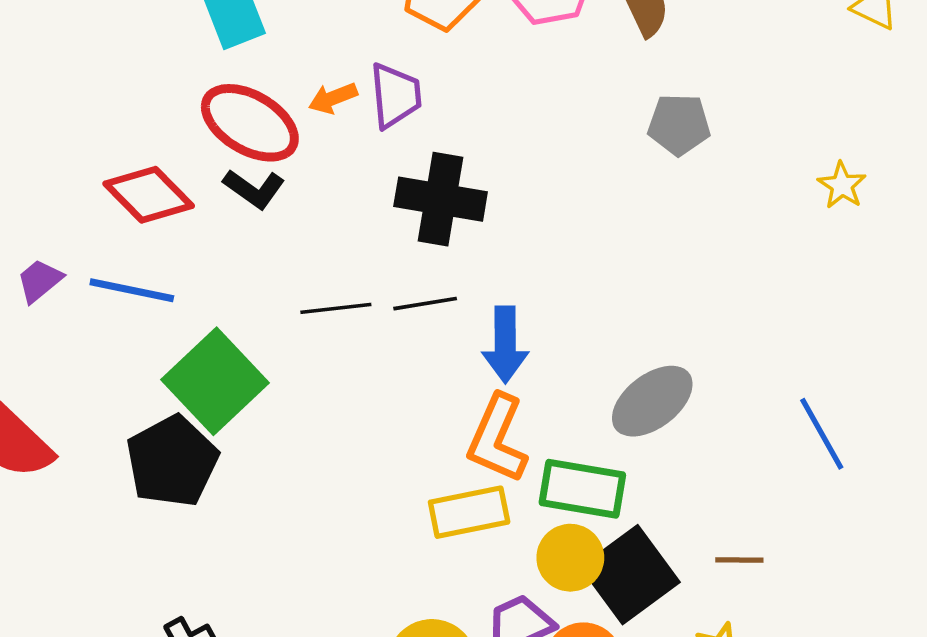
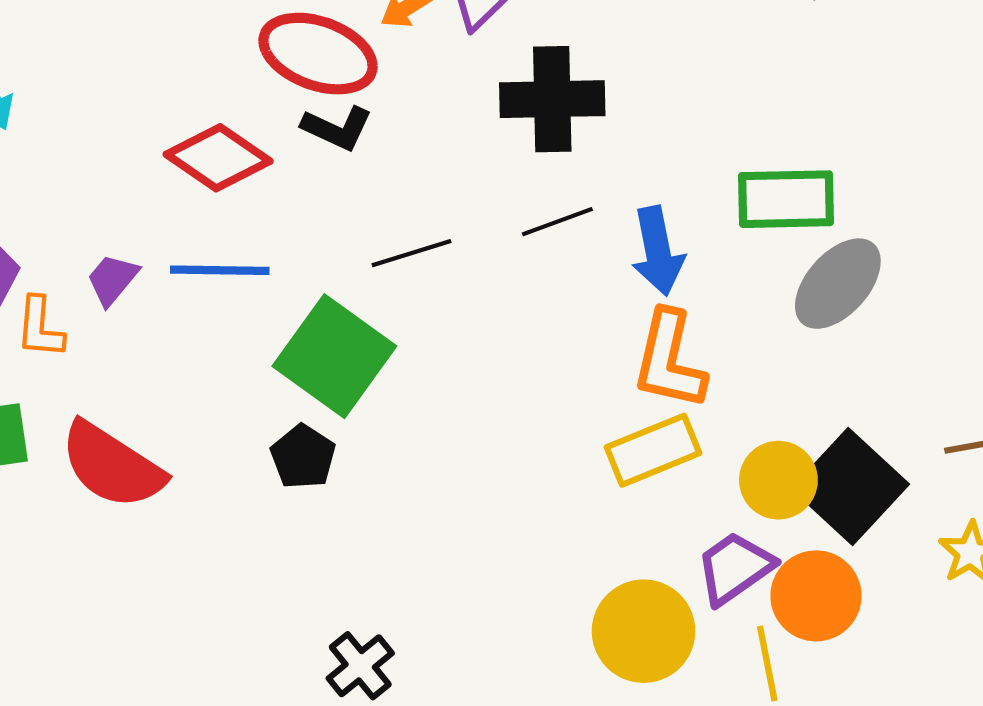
black line: (336, 308) -> (412, 253), moved
black pentagon: (172, 461) -> (303, 457), size x0.6
green rectangle: (582, 489) -> (786, 199), moved

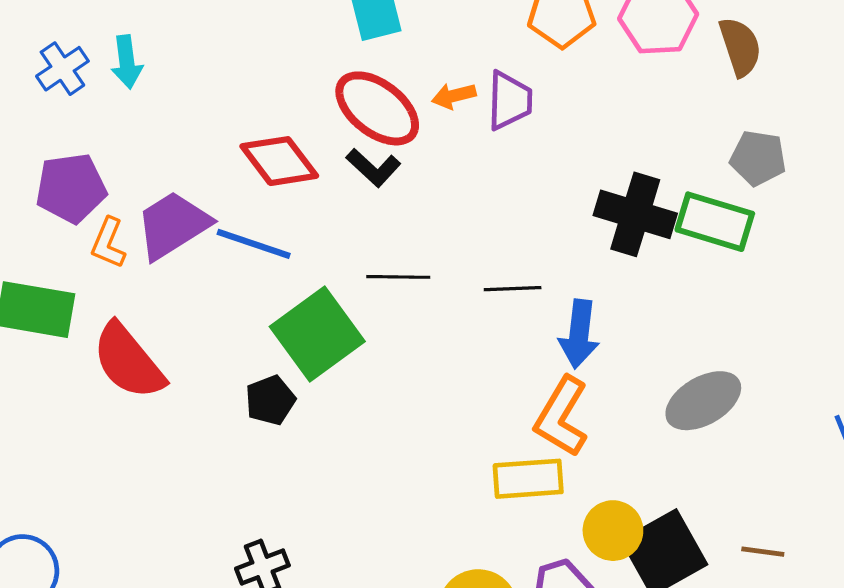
black cross: (552, 99) -> (635, 214), moved
green rectangle: (786, 199) -> (715, 222), moved
purple trapezoid: (112, 279) -> (173, 225), size x1.8

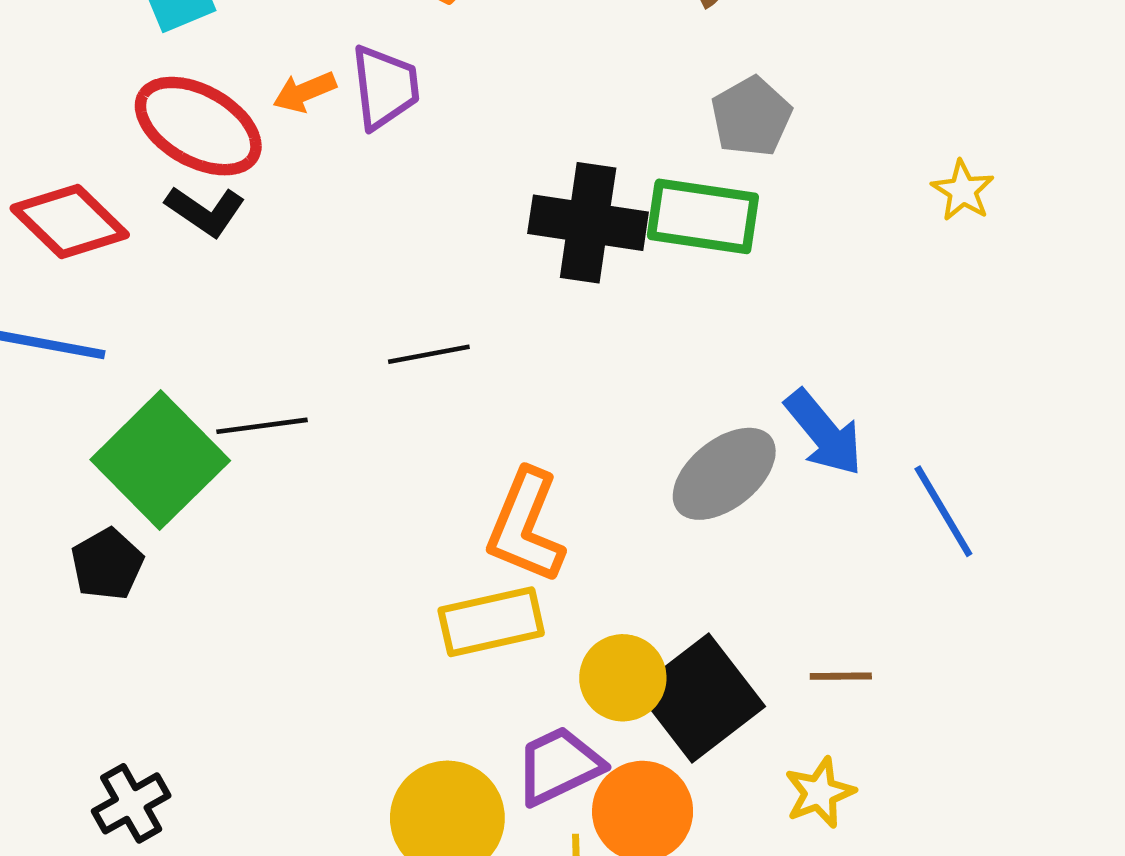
gray pentagon: (758, 158) -> (751, 117), turned -30
black line: (398, 277) -> (262, 426), moved
blue arrow: (579, 334) -> (824, 433), moved, turned -38

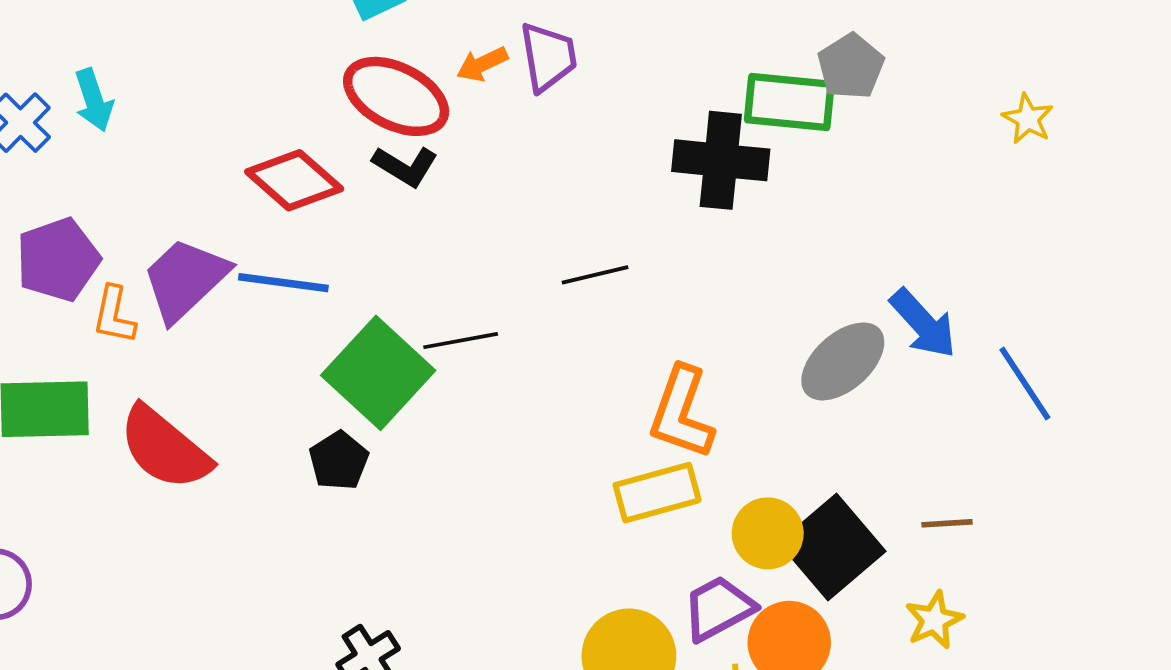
green rectangle: (703, 216) -> (789, 102), moved

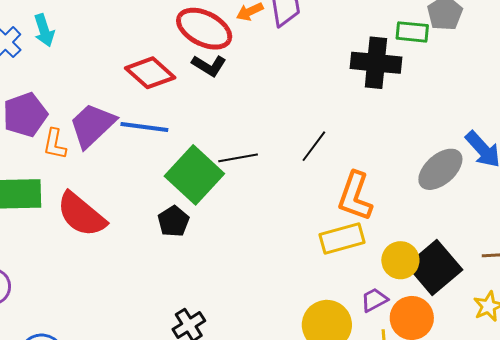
green rectangle: (789, 102) -> (412, 32), size x0.7
black line: (595, 275) -> (314, 146), moved, turned -40
purple trapezoid: (718, 608) -> (374, 300), size x0.7

